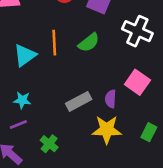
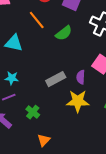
orange line: (54, 43) -> (37, 20), moved, turned -36
cyan triangle: (25, 55) -> (14, 43), turned 48

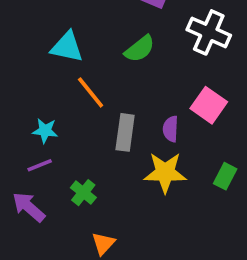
orange line: (37, 20) -> (91, 92), moved
cyan triangle: (14, 43) -> (67, 47), moved
gray rectangle: (56, 79) -> (125, 132), turned -54

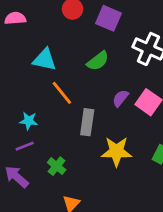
purple semicircle: (171, 129) -> (120, 98), moved, turned 36

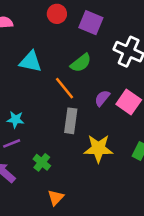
orange line: (62, 93) -> (64, 88), moved

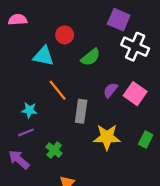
red circle: (57, 14) -> (65, 35), moved
purple square: (91, 23) -> (119, 20), moved
orange line: (64, 88) -> (58, 90), moved

